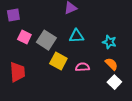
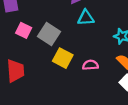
cyan triangle: (76, 36) -> (86, 18), moved

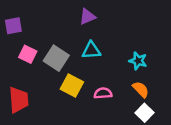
cyan triangle: (86, 18) -> (91, 50), moved

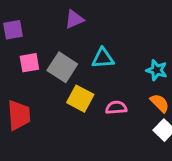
purple triangle: (87, 17) -> (74, 19), moved
pink square: (28, 54) -> (29, 63), turned -36

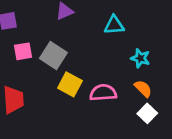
cyan triangle: (103, 58) -> (114, 25), moved
pink semicircle: (116, 108) -> (103, 93), size x1.4

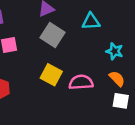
gray square: (53, 55) -> (52, 35), moved
white square: (147, 113) -> (121, 101), turned -35

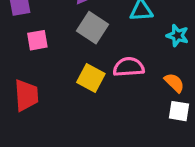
cyan star: (115, 51) -> (177, 35), moved
pink semicircle: (81, 82) -> (129, 67), moved

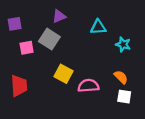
gray square: (92, 28) -> (49, 39), moved
pink semicircle: (129, 67) -> (88, 86), moved

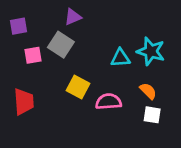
cyan triangle: (98, 27) -> (120, 58), moved
cyan star: (123, 44) -> (151, 51), size x1.5

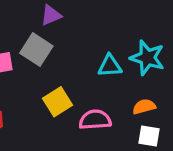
yellow square: (78, 87) -> (58, 102), turned 30
orange semicircle: (148, 91) -> (144, 107), turned -60

